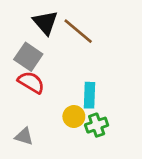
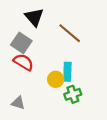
brown line: (78, 31) -> (70, 33), moved
yellow circle: (74, 116) -> (56, 79), moved

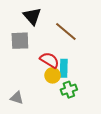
gray square: (21, 43) -> (20, 41), turned -36
red semicircle: (23, 62) -> (49, 60), moved

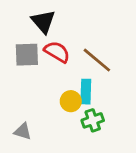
brown line: (66, 32) -> (97, 60), moved
red semicircle: (49, 60) -> (57, 52), moved

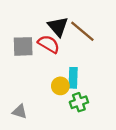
black triangle: (43, 22) -> (58, 27), moved
brown line: (97, 60) -> (82, 31), moved

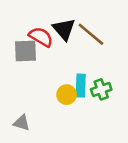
red semicircle: (49, 44) -> (41, 37), moved
green cross: (79, 102) -> (101, 89), moved

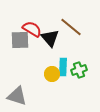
black triangle: (64, 29) -> (50, 38), moved
gray triangle: (22, 123) -> (17, 96), size x1.5

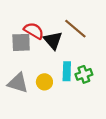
yellow circle: (52, 74) -> (44, 82), moved
gray triangle: (17, 96) -> (18, 83), moved

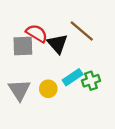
cyan rectangle: (67, 71) -> (73, 77), turned 54
gray triangle: (18, 83) -> (19, 90), turned 40

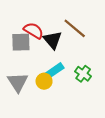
cyan rectangle: (73, 77) -> (55, 71), moved
green cross: (91, 81) -> (83, 74), turned -35

